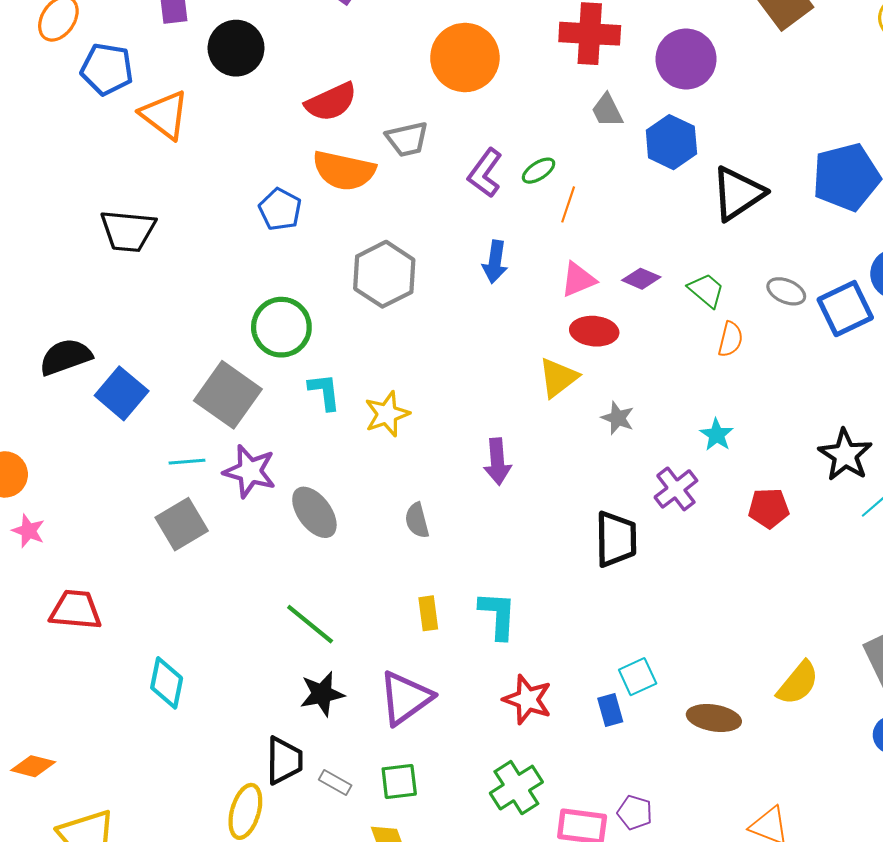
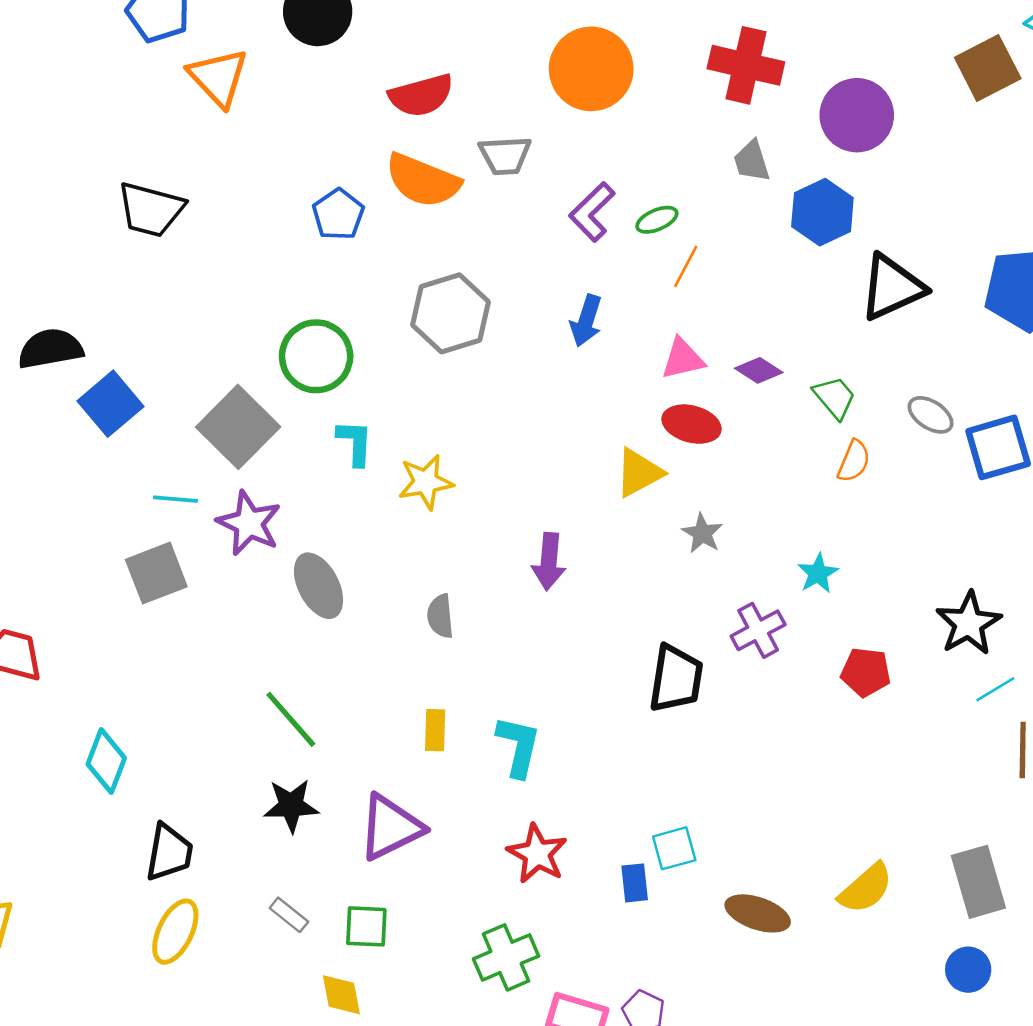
black trapezoid: (284, 760) -> (169, 852), moved

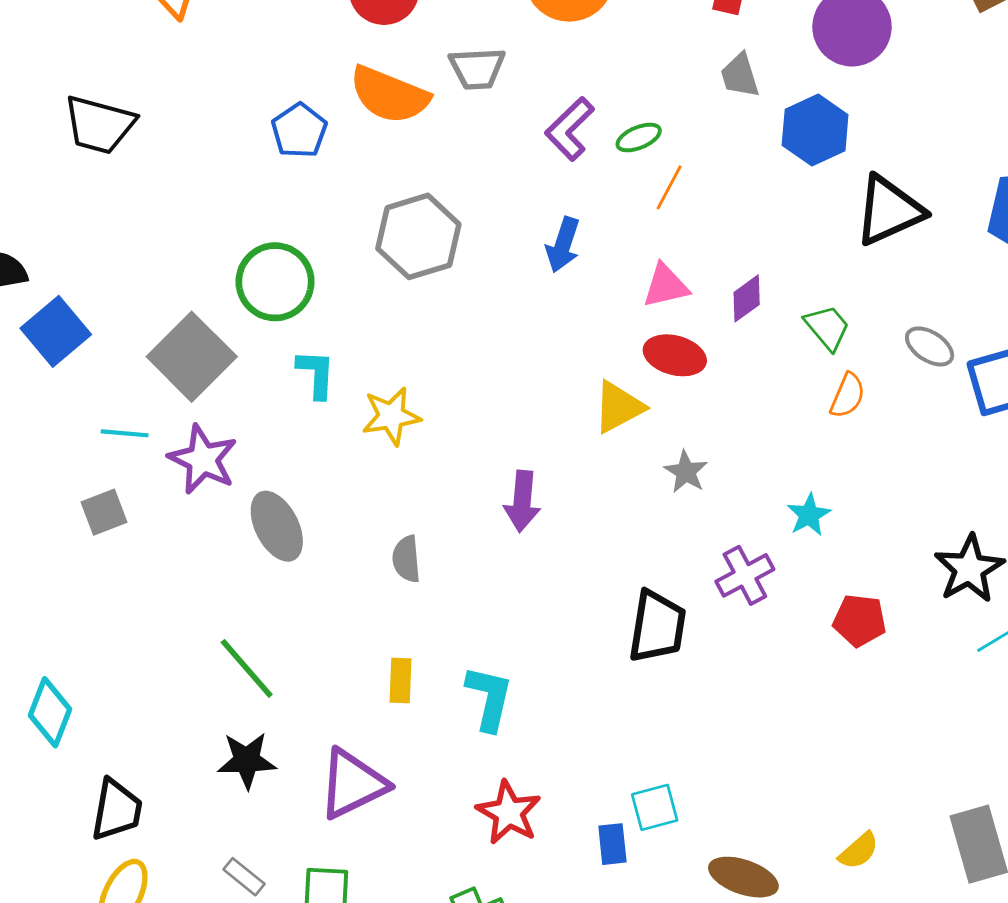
purple diamond: (759, 370) -> (747, 298), turned -69
gray square: (156, 573) -> (104, 512), size x0.7
yellow semicircle: (866, 888) -> (859, 851), size x0.7

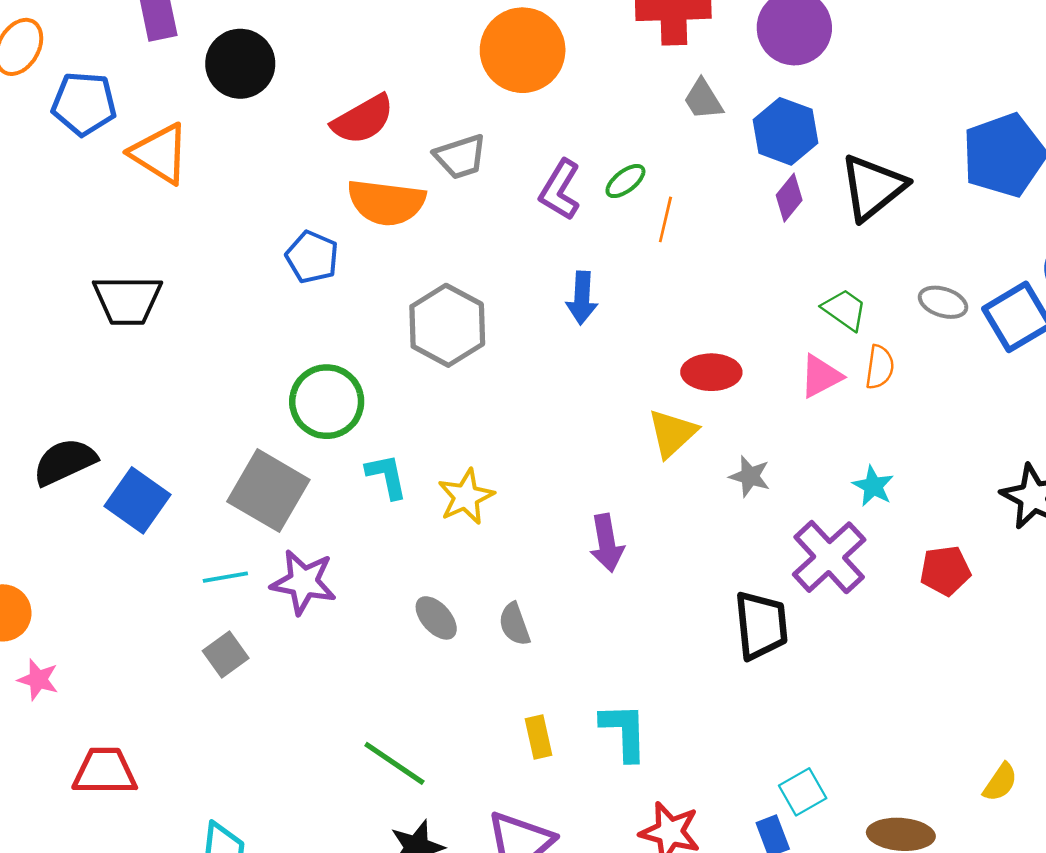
pink triangle: (666, 286) -> (821, 376), moved
purple diamond: (747, 298) -> (789, 198), moved
gray ellipse: (277, 526) -> (436, 618), moved, size x0.7
purple cross: (745, 575) -> (829, 557), size x1.4

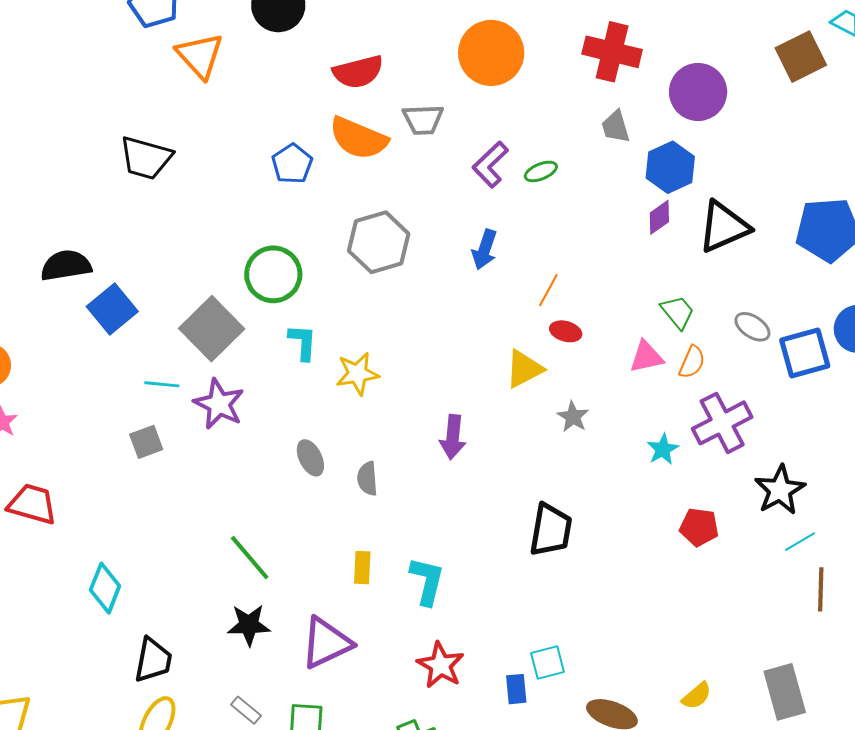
orange line: (665, 219) -> (548, 290), moved
red ellipse: (711, 372) -> (566, 331), size x0.7
purple cross: (829, 557) -> (722, 423), moved

